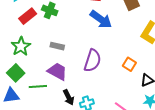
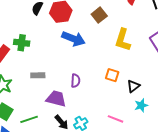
purple semicircle: (93, 61) -> (76, 81), size x0.6
purple trapezoid: (57, 71) -> (56, 99), moved

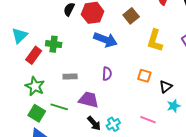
purple semicircle: (76, 81) -> (107, 74), moved
green line: (29, 119) -> (59, 107), moved, turned 36

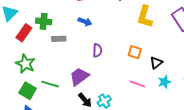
blue arrow: (105, 40) -> (85, 22), moved, size x0.6
gray rectangle: (70, 77) -> (59, 39), moved
purple trapezoid: (89, 100) -> (79, 77), turned -50
pink line: (148, 120) -> (137, 84), moved

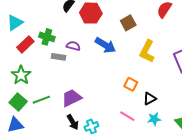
blue arrow: (85, 22) -> (105, 45), moved, size x1.5
purple semicircle: (97, 50) -> (73, 46), moved, turned -88
green line: (50, 84) -> (41, 100), turned -48

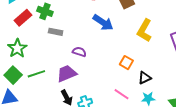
purple semicircle: (73, 46) -> (79, 52), moved

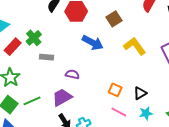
green cross: (45, 11) -> (34, 38), turned 35
yellow L-shape: (144, 30) -> (135, 46), turned 120
orange square: (126, 63) -> (115, 90), moved

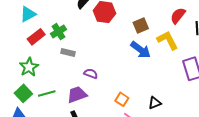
blue arrow: (93, 43) -> (141, 50), moved
yellow L-shape: (135, 46) -> (168, 40), moved
orange square: (115, 90) -> (122, 99), moved

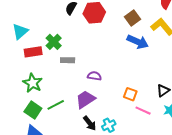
red rectangle: (36, 37) -> (33, 52), turned 42

